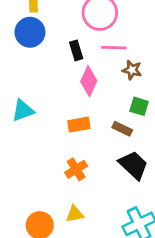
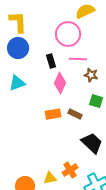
cyan triangle: (23, 111) -> (17, 83), moved
brown rectangle: (122, 129) -> (75, 114), moved
orange cross: (76, 169) -> (70, 170), moved

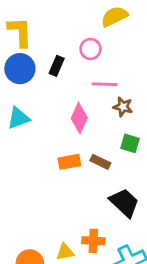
pink circle: (68, 34) -> (90, 49), size x0.6
black rectangle: (51, 61) -> (57, 66), moved, turned 40
orange cross: (70, 170) -> (93, 241), turned 35

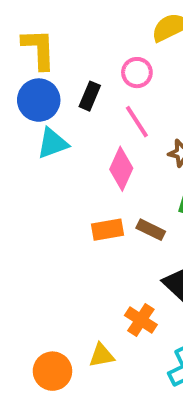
pink line: (105, 84) -> (137, 122), moved, turned 55
cyan triangle: (19, 118) -> (52, 143), moved
orange cross: (93, 241) -> (141, 320), moved, turned 30

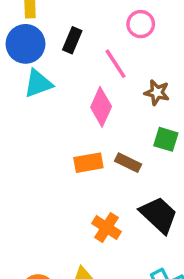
pink circle: (137, 73) -> (141, 24), moved
orange cross: (141, 320) -> (106, 227), moved

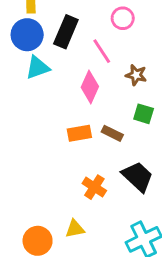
black rectangle: (72, 40) -> (66, 32), size x1.5

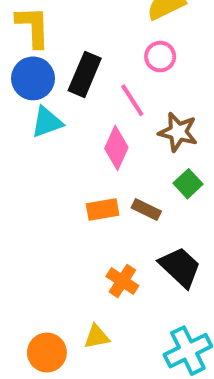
brown star: (136, 75) -> (178, 132), size x1.4
green square: (144, 114) -> (188, 184), turned 30

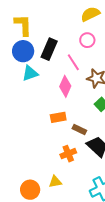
brown rectangle: (146, 210) -> (79, 129), moved
orange cross: (122, 281) -> (68, 154), turned 35

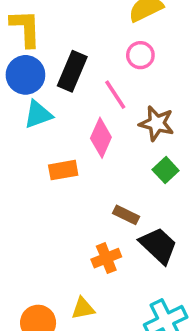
orange rectangle: (58, 117) -> (63, 170), moved

